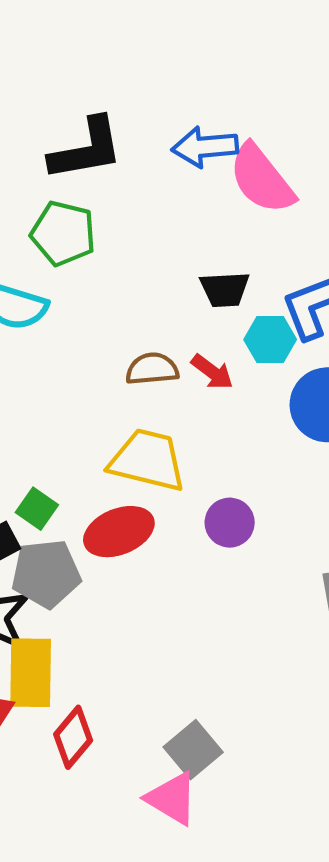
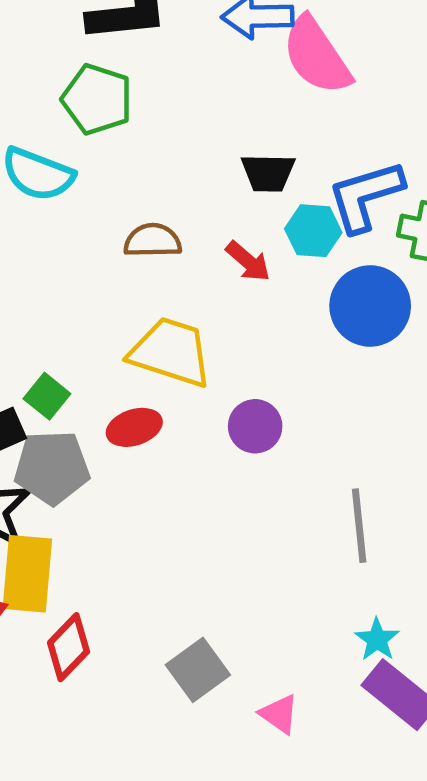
brown semicircle: (152, 369) -> (153, 241), moved
red ellipse: (119, 532) -> (134, 427), size x0.7
pink triangle: (172, 798) -> (279, 714), moved, size x0.7

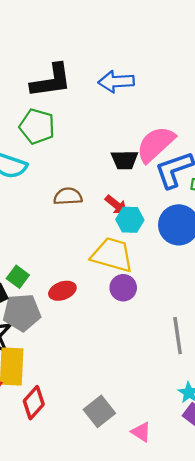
pink semicircle: (317, 56) -> (156, 144), moved, turned 84
cyan hexagon: (313, 231) -> (130, 220), moved
yellow trapezoid: (171, 352) -> (112, 255), moved

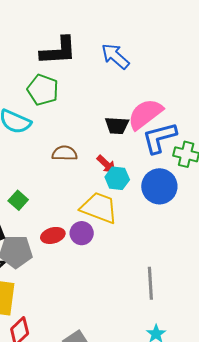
blue arrow: (116, 81) -> (115, 56), turned 40
green square: (18, 277) -> (18, 200), moved
purple circle: (123, 288) -> (82, 233), moved

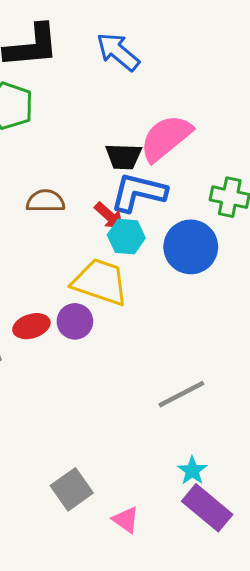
blue L-shape: (159, 138) -> (139, 192), moved, turned 30
gray line: (150, 283) -> (181, 394), turned 68

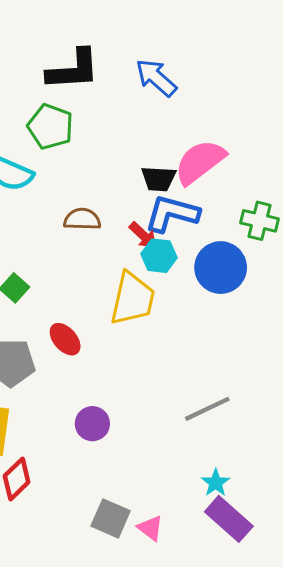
yellow trapezoid: (100, 282) -> (133, 299), turned 82
purple circle: (75, 321) -> (92, 424), moved
red ellipse: (31, 326) -> (65, 339), turned 64
gray square: (72, 489) -> (111, 518), moved, turned -33

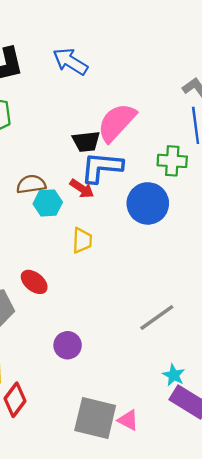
cyan hexagon: (159, 256) -> (48, 203), moved
yellow trapezoid: (133, 299) -> (82, 240), size x0.6
gray square: (111, 518) -> (95, 418), size x1.4

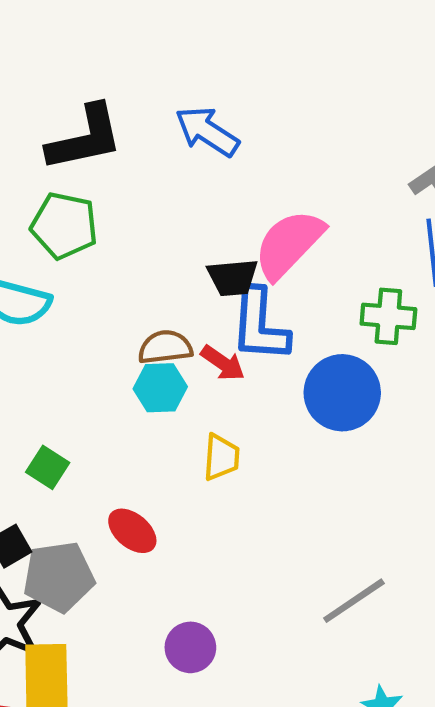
blue L-shape: (102, 167) -> (260, 325), turned -93
brown semicircle: (31, 184) -> (165, 347), moved

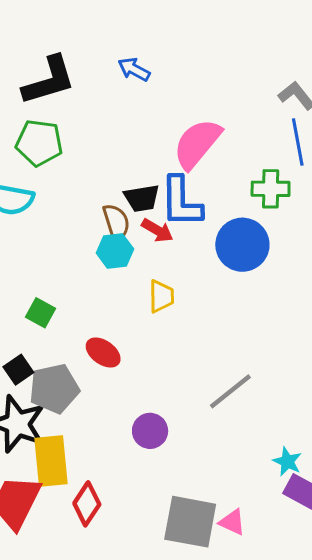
blue arrow: (207, 131) -> (134, 69), size x0.7
black trapezoid: (233, 278) -> (142, 198), moved
brown semicircle: (165, 347) -> (116, 222), turned 84
gray line: (354, 601) -> (230, 391), moved

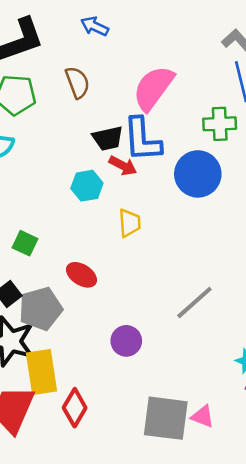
brown semicircle: (116, 222) -> (77, 82), moved

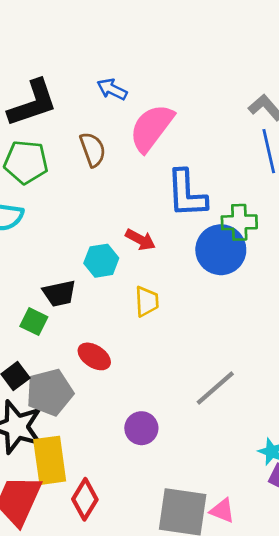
pink semicircle: (153, 88) -> (151, 128), moved
green cross: (220, 124) -> (239, 222), moved
black trapezoid: (108, 138) -> (59, 293), moved
blue L-shape: (142, 140) -> (187, 194), moved

